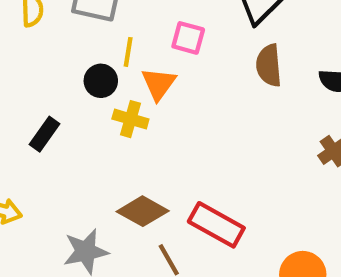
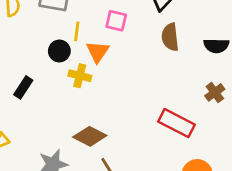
red rectangle: (216, 225) -> (176, 123), moved

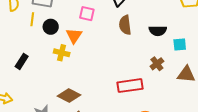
yellow line: (77, 31) -> (32, 19), moved
black circle: (59, 51) -> (51, 27), moved
red rectangle: (176, 123) -> (130, 86), turned -35

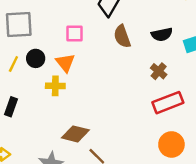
yellow line: (32, 19) -> (13, 64), moved, turned 32
brown cross: (157, 64) -> (159, 71), moved
red rectangle: (130, 86) -> (168, 103), moved

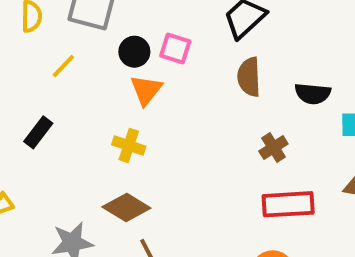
black circle: (36, 58) -> (134, 52), moved
brown cross: (159, 71) -> (273, 147), moved
yellow cross: (55, 86) -> (129, 145), moved

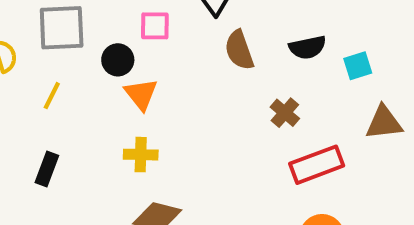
pink square: (175, 48) -> (155, 26), moved

